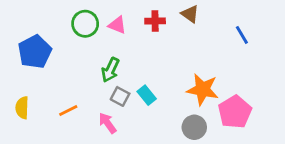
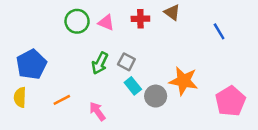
blue pentagon: (35, 52) -> (31, 64), moved
gray square: (120, 96) -> (126, 62), moved
pink pentagon: (235, 112) -> (230, 101), moved
gray circle: (194, 127) -> (156, 96), moved

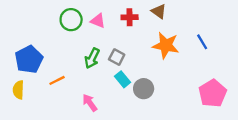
blue line: (219, 31) -> (202, 42), moved
orange star: (184, 81) -> (166, 45), moved
orange line: (62, 100) -> (57, 80), moved

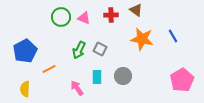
cyan rectangle: (123, 79) -> (97, 77), moved, turned 40
yellow semicircle: (18, 90) -> (25, 89), moved

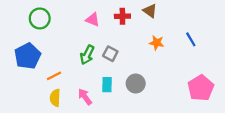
green circle: (61, 17) -> (40, 18), moved
orange star: (142, 39) -> (157, 43), size x0.6
yellow semicircle: (25, 89) -> (55, 98), moved

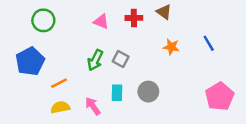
yellow semicircle: (55, 98) -> (60, 107), turned 77

